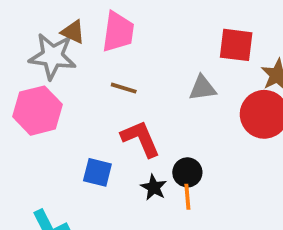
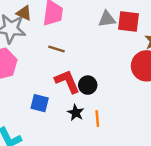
gray triangle: (202, 88) -> (107, 19), moved
black circle: (187, 172) -> (88, 85), moved

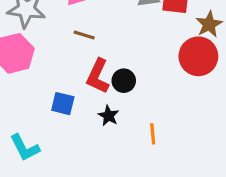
red L-shape: (67, 81) -> (98, 76), turned -132
orange line: (97, 119) -> (153, 134), moved

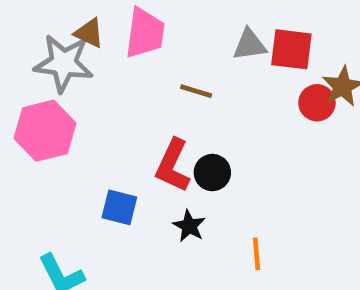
brown line: (84, 35) -> (196, 91), moved
red circle: (198, 56) -> (317, 103), moved, size x0.6

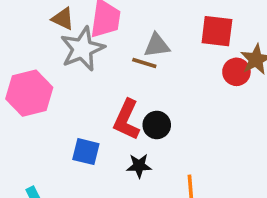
gray triangle: (250, 45) -> (157, 45), moved
gray star: (64, 63) -> (82, 49), moved, turned -30
black star: (189, 226) -> (139, 166), turned -30

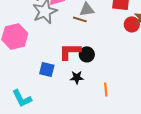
red L-shape: (127, 120) -> (70, 51), turned 65

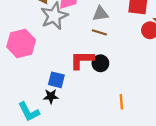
brown line: (80, 19) -> (99, 32), moved
black star: (77, 77) -> (51, 96), moved

